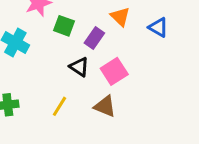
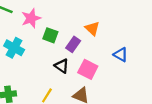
blue triangle: (158, 27) -> (121, 55), moved
pink square: (114, 71) -> (88, 69), turned -30

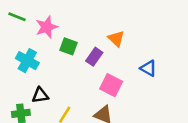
black triangle: (62, 66) -> (40, 95), moved, turned -42

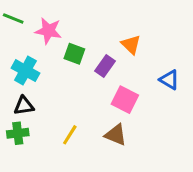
pink star: (47, 27) -> (48, 31), turned 30
black triangle: (40, 95) -> (24, 106), moved

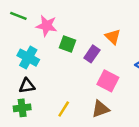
brown triangle: (116, 135) -> (101, 109), turned -42

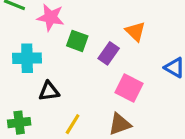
cyan cross: (28, 58) -> (27, 58), turned -30
black triangle: (27, 86) -> (49, 91), moved

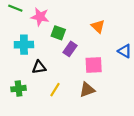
purple rectangle: (109, 53) -> (70, 49), moved
pink square: (129, 88) -> (94, 65), turned -30

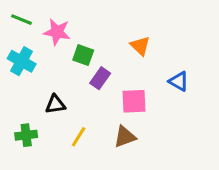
cyan cross: (24, 45) -> (22, 61), moved, turned 30

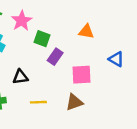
pink star: (57, 32) -> (22, 21), turned 30
orange triangle: (140, 46) -> (86, 31), turned -35
yellow line: (79, 137) -> (38, 102), turned 56

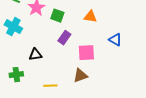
green square: (42, 39) -> (57, 16), moved
yellow line: (38, 102) -> (50, 86), moved

